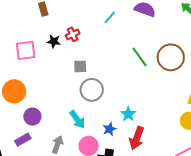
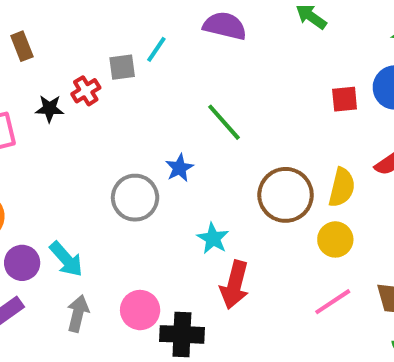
brown circle: (171, 57) -> (286, 195), moved
gray square: (80, 66) -> (122, 67), moved
cyan arrow: (77, 119) -> (66, 259), moved
blue star: (110, 129) -> (179, 168), moved

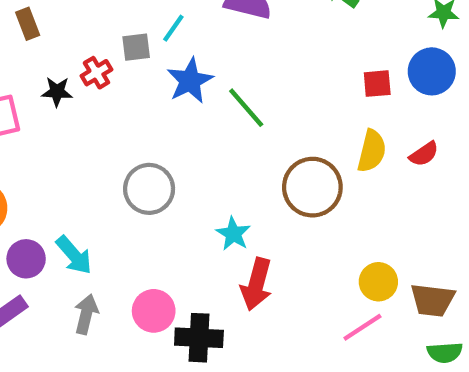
blue star: (179, 168) -> (190, 81), moved, size x1.5
yellow semicircle: (342, 187) -> (372, 151), moved
yellow circle: (335, 239) -> (378, 282), moved
pink line: (333, 302) -> (362, 327), moved

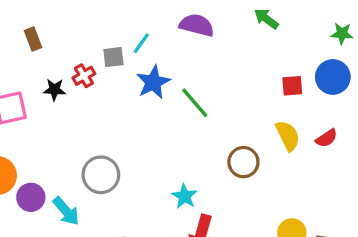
yellow semicircle: (372, 151) -> (288, 136), turned -40
brown circle: (312, 187) -> (243, 162), size x0.7
gray circle: (149, 189) -> (101, 175), moved
purple circle: (26, 259) -> (31, 197), moved

